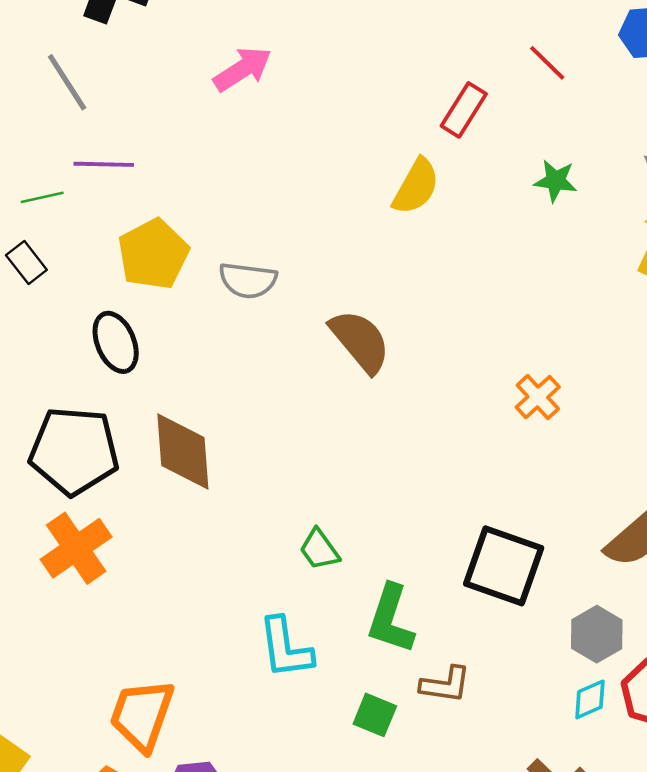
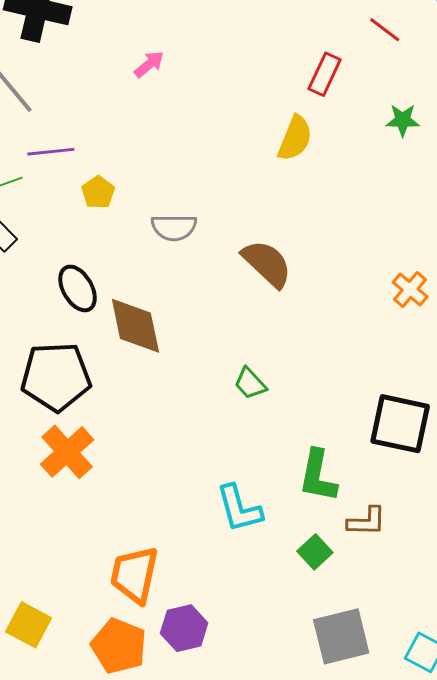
pink arrow: (243, 69) -> (149, 64), size x0.7
yellow pentagon: (153, 254) -> (98, 192), moved, size x0.6
brown diamond: (183, 451) -> (135, 326), moved
green trapezoid: (319, 550) -> (250, 383), moved
green square: (375, 715) -> (315, 552), turned 32

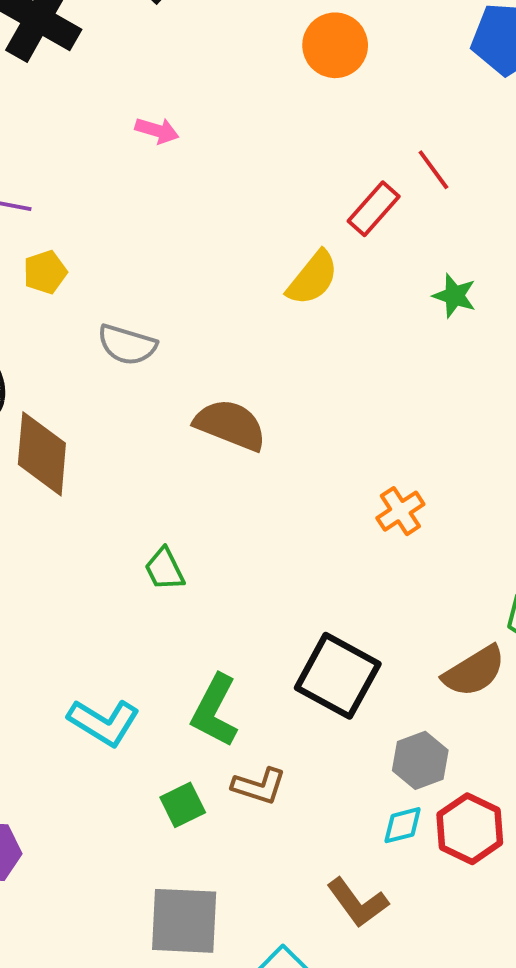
red line: (385, 30) -> (433, 170), moved
pink arrow: (149, 64) -> (157, 130), turned 40
brown semicircle: (267, 264) -> (230, 425), turned -38
cyan L-shape: (239, 509) -> (104, 722), turned -60

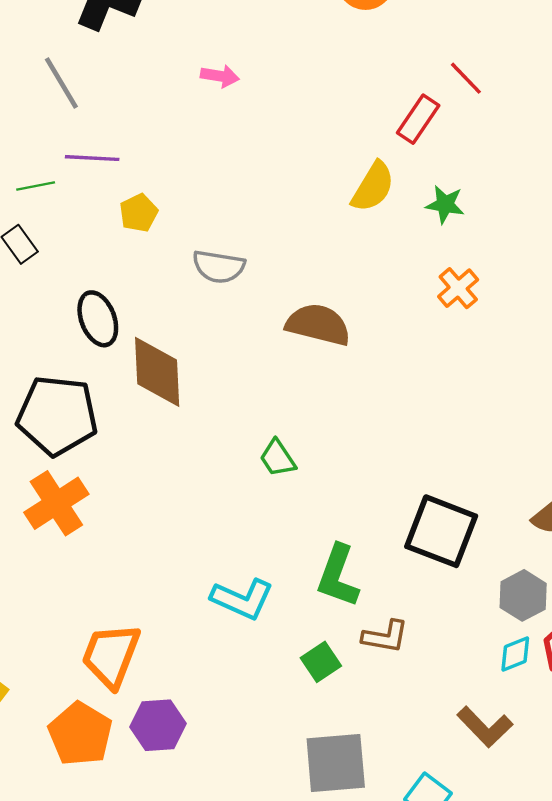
green star: (455, 296) -> (445, 204), moved
orange cross: (400, 511) -> (458, 288), moved

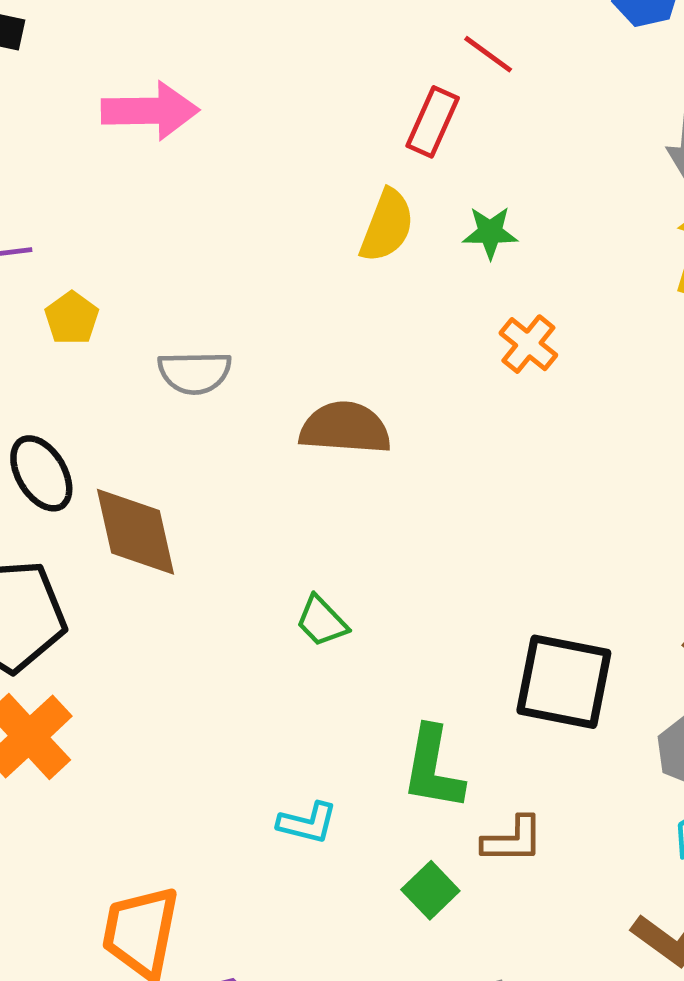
pink arrow: (220, 76) -> (150, 111), size x1.8
cyan L-shape: (242, 599) -> (307, 823), size x0.7

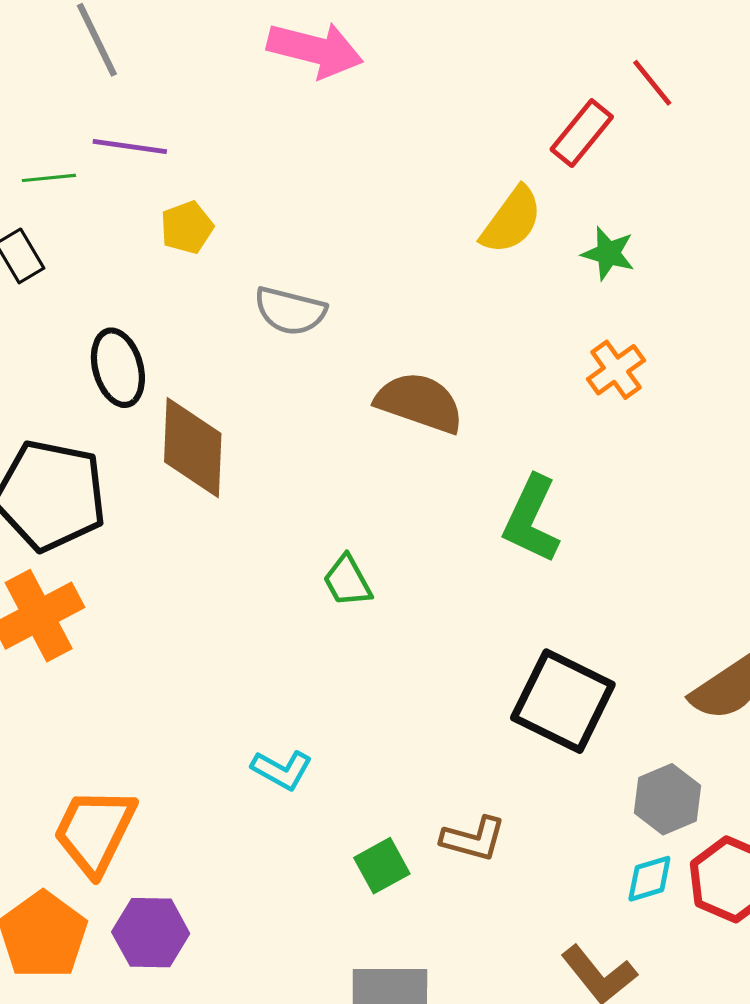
green L-shape: (433, 768) -> (531, 519), moved

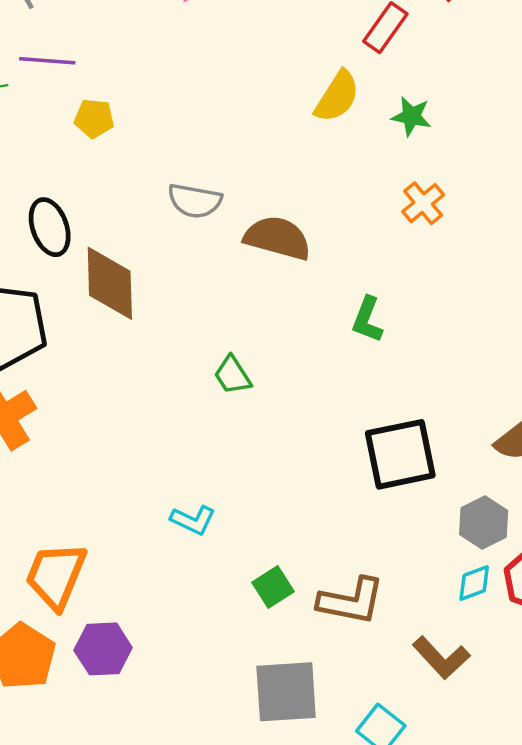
yellow pentagon: (187, 227) -> (94, 118), turned 30
gray semicircle: (290, 311) -> (195, 201), moved
green L-shape: (531, 519) -> (367, 320), size x0.7
black square: (563, 701) -> (400, 454), turned -34
brown L-shape: (473, 839) -> (351, 601), moved, size x1.4

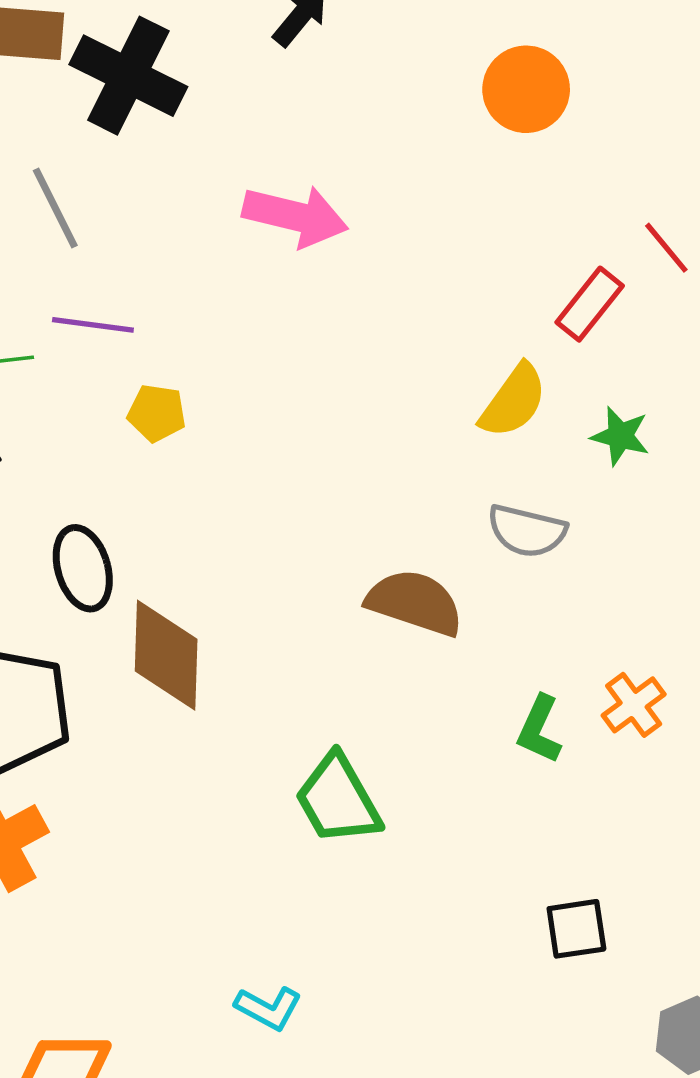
gray semicircle: (195, 201) -> (527, 531), moved
orange cross: (423, 203) -> (634, 705), moved
green trapezoid: (233, 375) -> (338, 800), size x1.6
black square: (400, 454) -> (576, 929), size x0.6

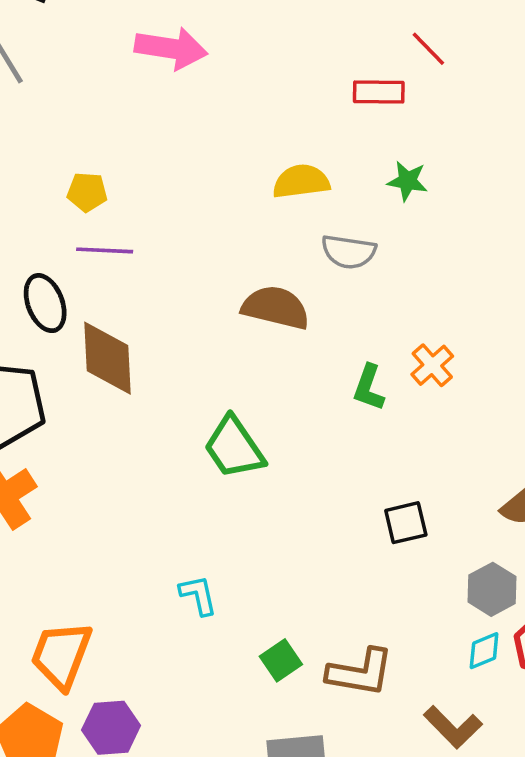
red rectangle: (590, 304) -> (379, 92), turned 57
purple line: (93, 325) -> (105, 250), moved
yellow semicircle: (513, 401) -> (301, 181), moved, turned -128
cyan L-shape: (268, 1008) -> (198, 595), turned -126

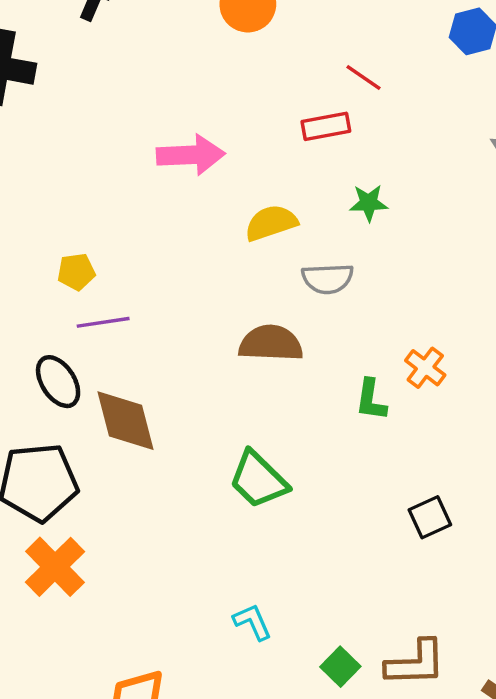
pink arrow: (171, 48) -> (191, 155), moved

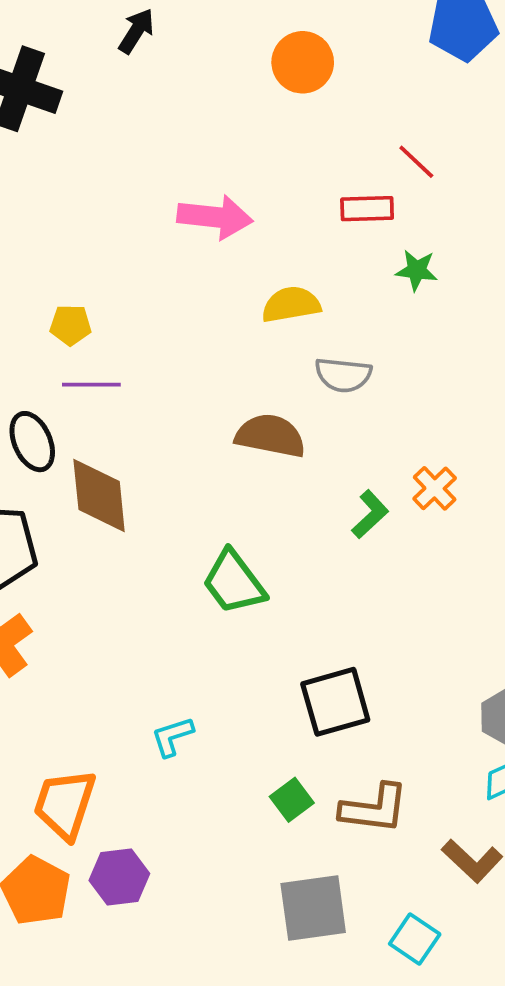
green star: (369, 203) -> (417, 270), moved
green L-shape: (371, 400) -> (370, 514), turned -150
black square: (430, 517) -> (335, 702), moved, size x1.5
cyan L-shape: (252, 622) -> (172, 737), moved, turned -93

